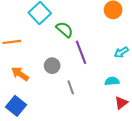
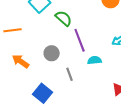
cyan semicircle: (112, 81) -> (95, 60), moved
blue square: (16, 106) -> (43, 93), moved

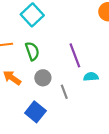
green semicircle: (64, 18) -> (32, 51), moved, turned 30
gray circle: (52, 53) -> (43, 78), moved

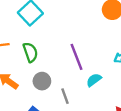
cyan semicircle: (91, 77) -> (94, 80), turned -32

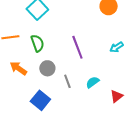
cyan semicircle: (94, 80) -> (92, 82), moved

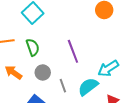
cyan arrow: (117, 47) -> (108, 68), moved, size x1.5
cyan semicircle: (92, 82) -> (88, 87), size x1.5

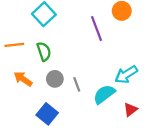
purple line: (73, 51) -> (97, 28), moved
gray line: (63, 86) -> (77, 84), moved

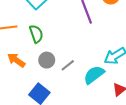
gray line: (77, 84) -> (68, 65), turned 72

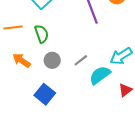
gray line: (68, 65) -> (81, 60), moved

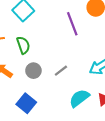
cyan semicircle: (100, 75) -> (79, 98), moved

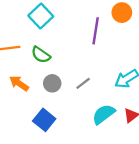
purple line: (72, 24) -> (96, 31), turned 30
green semicircle: (23, 45) -> (41, 55), turned 144

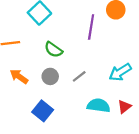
green semicircle: (41, 55) -> (53, 50), moved
cyan semicircle: (104, 114) -> (99, 105), turned 45

